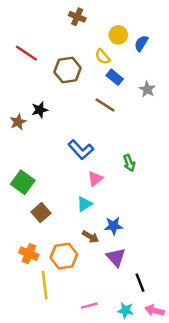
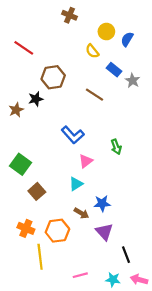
brown hexagon: (68, 70) -> (53, 77), moved
blue rectangle: (115, 77) -> (114, 70), moved

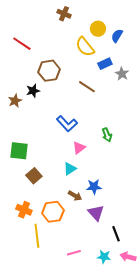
yellow semicircle: (92, 51) -> (85, 47), size x1.5
blue rectangle: (114, 70) -> (105, 64), turned -64
green square: (20, 164) -> (19, 151), turned -30

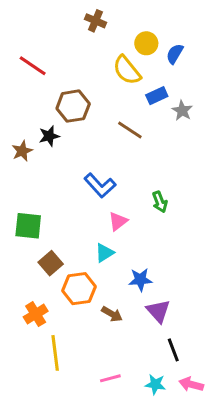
brown arrow: (75, 196) -> (112, 314), moved
orange cross: (24, 210) -> (36, 314), turned 35
orange hexagon: (53, 212) -> (79, 289), moved
purple triangle: (96, 213) -> (158, 311), moved

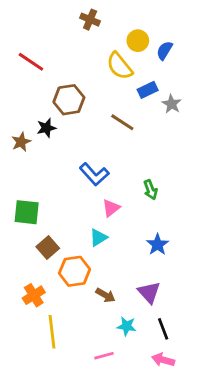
blue star: (140, 280) -> (158, 245), moved, turned -30
cyan star: (155, 384) -> (127, 326), moved
pink arrow: (191, 384) -> (163, 360), moved

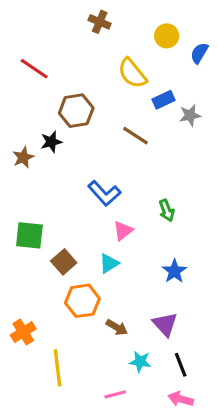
yellow circle: (138, 41) -> (167, 36), moved
blue semicircle: (165, 51) -> (199, 53), moved
gray star: (172, 104) -> (190, 115), turned 30
brown square: (48, 247) -> (64, 262), moved
orange cross: (34, 295) -> (23, 332), moved

